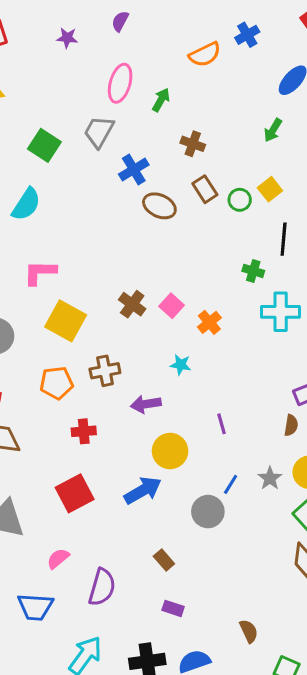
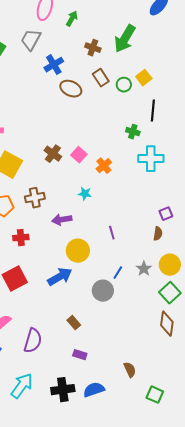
green arrow: (273, 130) -> (125, 39), moved, size x1.8

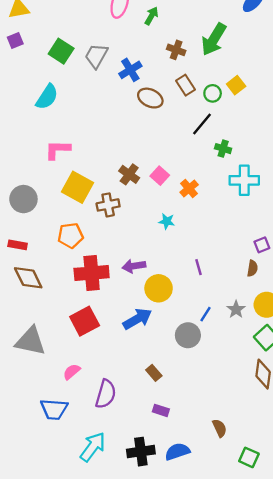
gray trapezoid: (31, 40) -> (96, 56), moved
black line: (153, 111) -> (202, 124), moved, turned 35
brown cross: (35, 198) -> (108, 205), moved
purple arrow: (62, 220) -> (134, 266), moved
red cross: (21, 238) -> (92, 273), size x1.8

